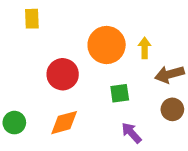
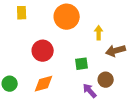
orange circle: (107, 45) -> (67, 17), moved
brown circle: (172, 109) -> (106, 80), moved

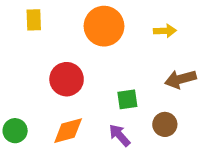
yellow arrow: (99, 33) -> (165, 31), moved, turned 88
purple arrow: (90, 91) -> (120, 135), moved

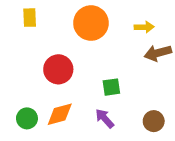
brown arrow: (180, 79) -> (158, 53), moved
brown circle: (165, 124) -> (154, 121), moved
green circle: (15, 131) -> (27, 118), moved

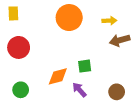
yellow rectangle: (30, 18) -> (13, 13), moved
red circle: (58, 69) -> (19, 47), moved
orange diamond: (60, 114) -> (58, 76), moved

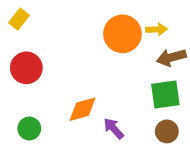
yellow rectangle: (13, 13) -> (19, 19), turned 40
orange circle: (69, 18) -> (122, 34), moved
green square: (85, 66) -> (165, 94), moved, size x1.5

